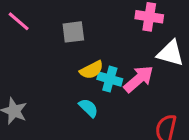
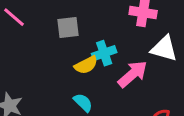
cyan cross: (110, 79) -> (104, 53), moved, turned -35

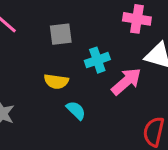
yellow semicircle: (86, 65) -> (56, 81), moved, turned 35

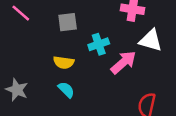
cyan semicircle: (76, 110) -> (66, 90), moved

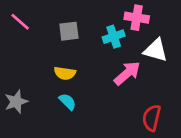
cyan cross: (99, 44) -> (114, 37), moved
gray star: (17, 90) -> (16, 102), turned 30

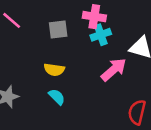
pink cross: (137, 18) -> (94, 17), moved

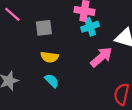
gray square: (58, 30) -> (44, 28), moved

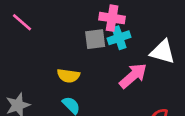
gray square: (44, 28) -> (95, 39), moved

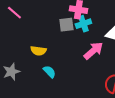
yellow semicircle: (68, 76) -> (38, 51), moved

